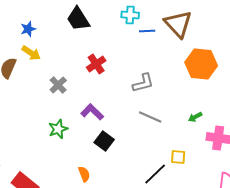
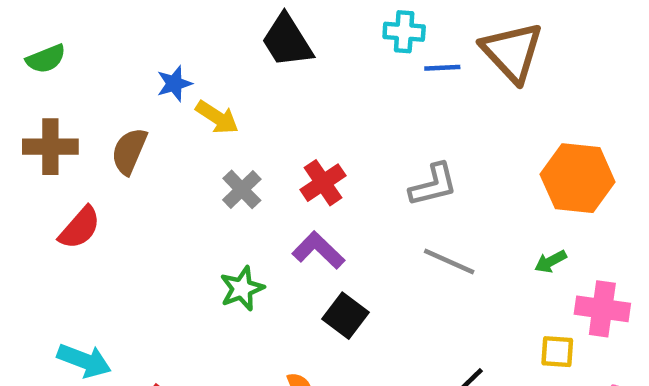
blue star: (28, 29) -> (174, 84), moved
yellow arrow: (31, 53) -> (217, 117), moved
red cross: (96, 64) -> (323, 183), moved
orange hexagon: (201, 64) -> (578, 178), moved
yellow square: (178, 157) -> (557, 352), moved

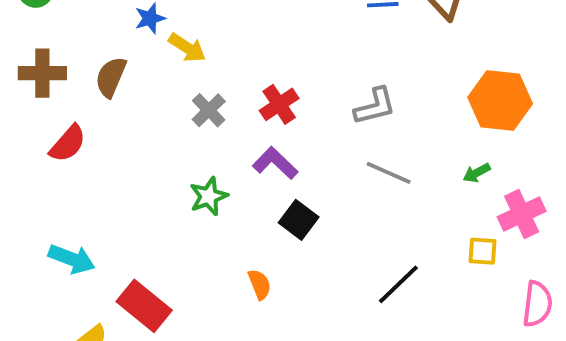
pink cross: (602, 309) -> (522, 214), turned -33

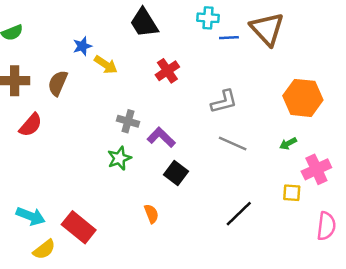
red cross: (279, 104) -> (167, 71), moved
gray cross: (209, 110) -> (128, 121), moved, turned -30
cyan arrow: (72, 259) -> (31, 216), moved

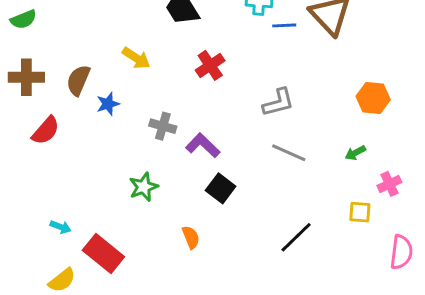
blue star: (82, 46) -> (108, 104), moved
orange hexagon: (303, 98) -> (373, 98), size x0.7
green star: (119, 158) -> (143, 187), moved
pink cross: (316, 169) -> (389, 184), size x0.7
cyan arrow: (31, 216) -> (61, 227), moved, size x0.6

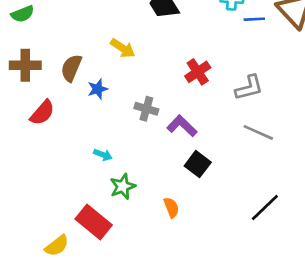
red cross: (210, 65) -> (198, 72), moved
green star: (143, 187) -> (123, 186), moved
cyan arrow: (61, 227) -> (103, 155), moved

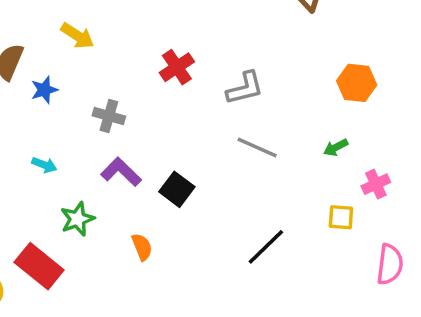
purple L-shape: (182, 126) -> (121, 172), moved
cyan arrow: (103, 155) -> (44, 165), moved

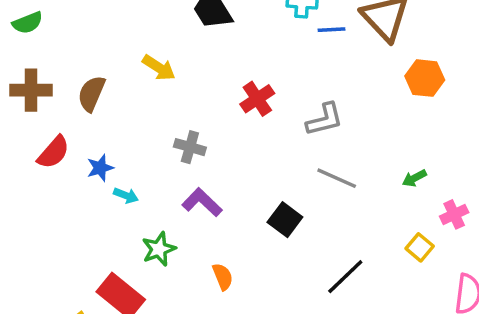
orange hexagon: (357, 83) -> (425, 78), moved
blue star: (44, 90) -> (100, 168), moved
black square: (177, 189) -> (285, 220), moved
yellow square: (341, 217) -> (420, 247), turned 36

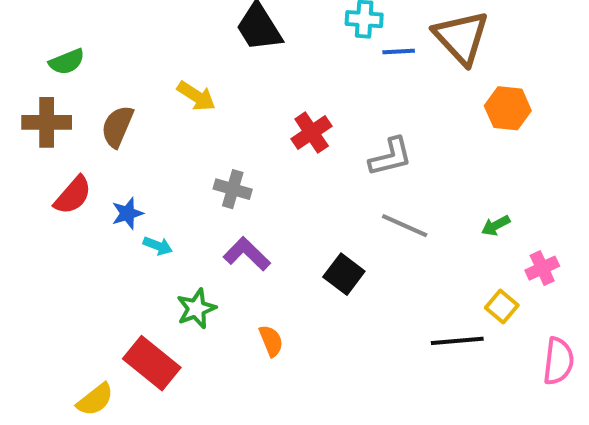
green semicircle: (28, 23) -> (67, 62), moved
black line: (345, 277) -> (457, 341), moved, turned 39

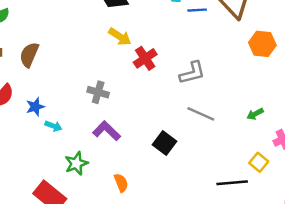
yellow arrow: (196, 96) -> (120, 37), moved

